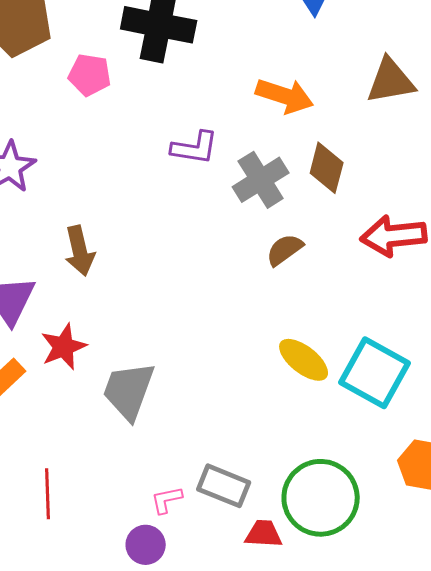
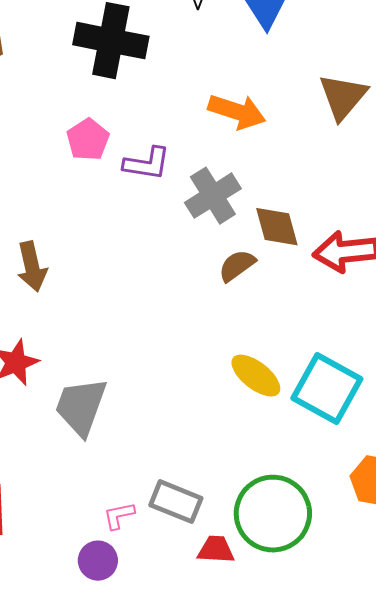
pink pentagon: (90, 75) -> (88, 140), moved, turned 30
brown triangle: (391, 81) -> (343, 97), turned -40
brown diamond: (327, 168) -> (277, 227), moved, turned -30

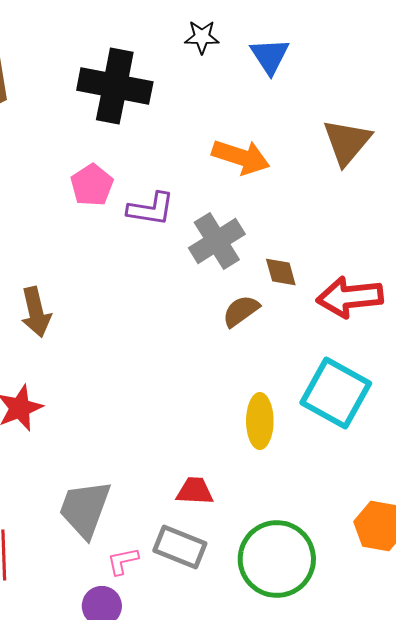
brown diamond: (277, 227) -> (281, 272), size x0.7
yellow ellipse: (256, 376) -> (260, 421), turned 52
cyan square: (327, 389) -> (336, 393), moved
gray trapezoid: (81, 407) -> (85, 509), moved
red trapezoid: (216, 550) -> (195, 491), moved

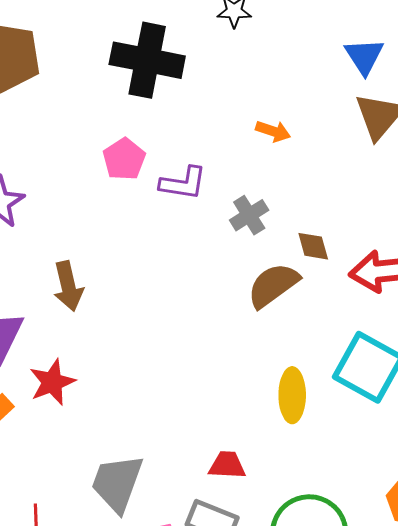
blue triangle: (270, 56) -> (364, 56), moved
orange arrow: (241, 157) -> (273, 131), size x0.6
gray cross: (217, 241) -> (249, 215), size x0.7
brown semicircle: (241, 311) -> (273, 285), size x1.4

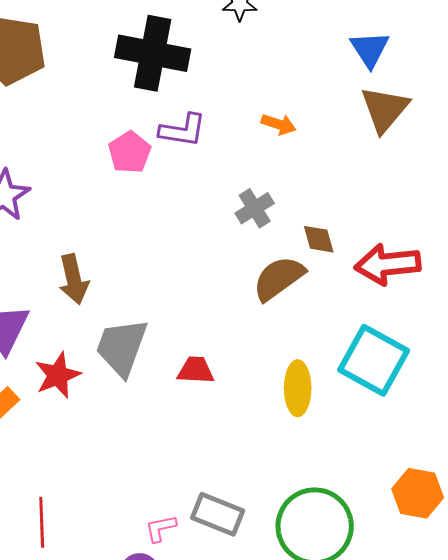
purple L-shape: (183, 183) -> (183, 130), moved
red trapezoid: (227, 465) -> (196, 370), moved
gray trapezoid: (117, 483) -> (122, 347), moved

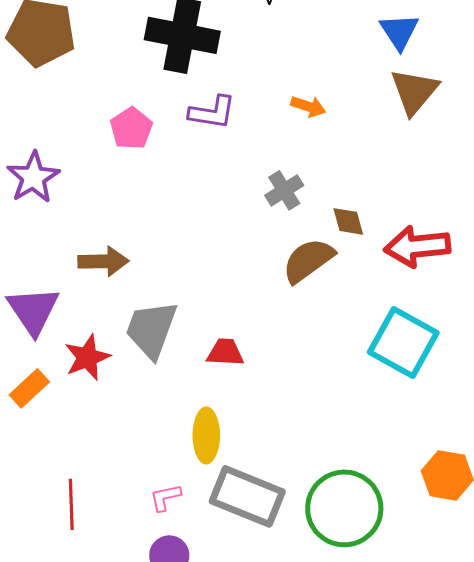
pink pentagon: (130, 152) -> (131, 128), moved
brown arrow: (74, 279) -> (103, 261), turned -78
yellow ellipse: (298, 388) -> (206, 435), moved
gray rectangle: (218, 514) -> (247, 496), size x1.4
pink L-shape: (161, 528) -> (165, 497), moved

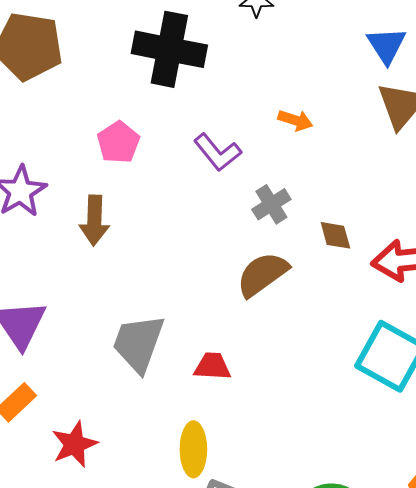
purple L-shape: (212, 112) -> (217, 152), moved, turned 42
brown semicircle: (308, 260) -> (262, 274), moved
brown arrow: (103, 261) -> (94, 220), moved, turned 93
red star: (87, 357) -> (74, 444), moved

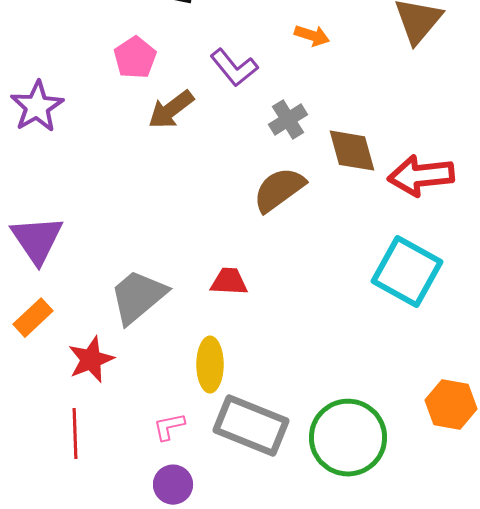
brown arrow: (94, 220) -> (171, 110), moved, turned 51
brown diamond: (335, 235) -> (352, 151), size x1.5
gray trapezoid: (138, 343) -> (138, 297), moved, turned 30

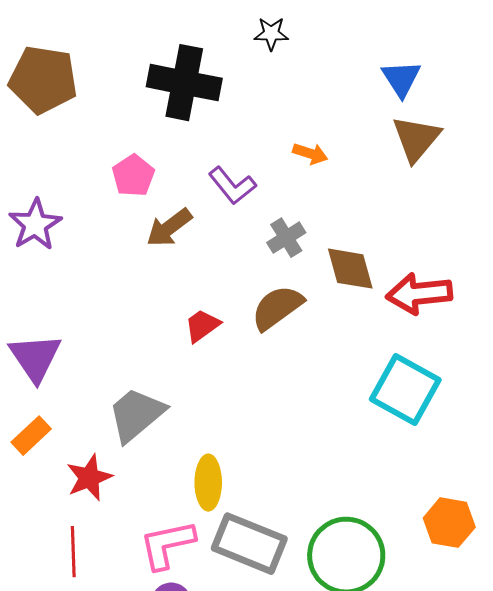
red trapezoid: (229, 282) -> (202, 326), moved, turned -39
pink L-shape: (169, 427) -> (167, 545), size x1.8

